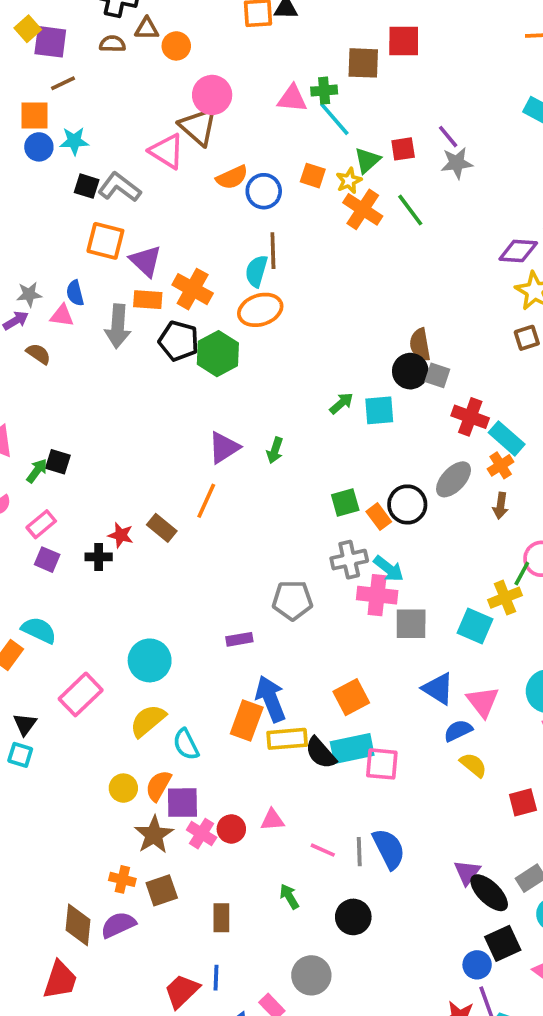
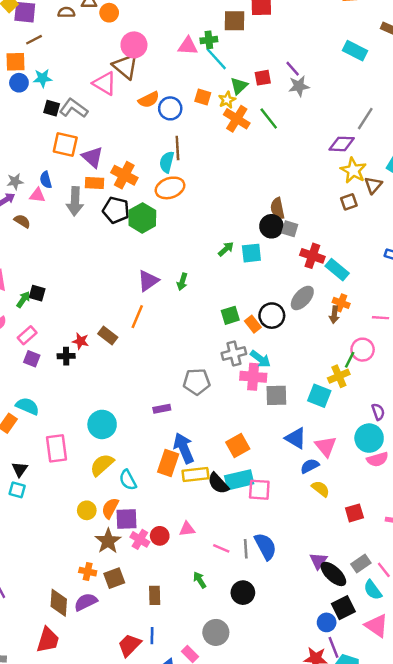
orange cross: (501, 465) -> (341, 303), moved, turned -35
pink rectangle: (81, 694) -> (57, 448), turned -52

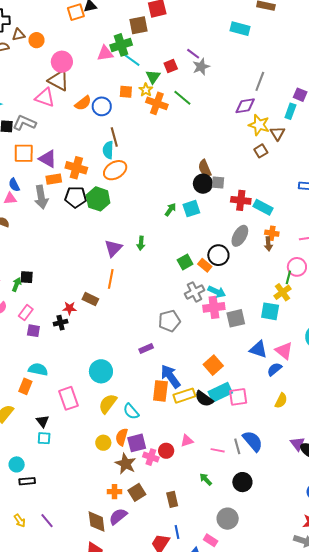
green cross: (209, 40) -> (121, 45), size x1.5
yellow semicircle: (321, 489) -> (281, 401), moved, turned 91

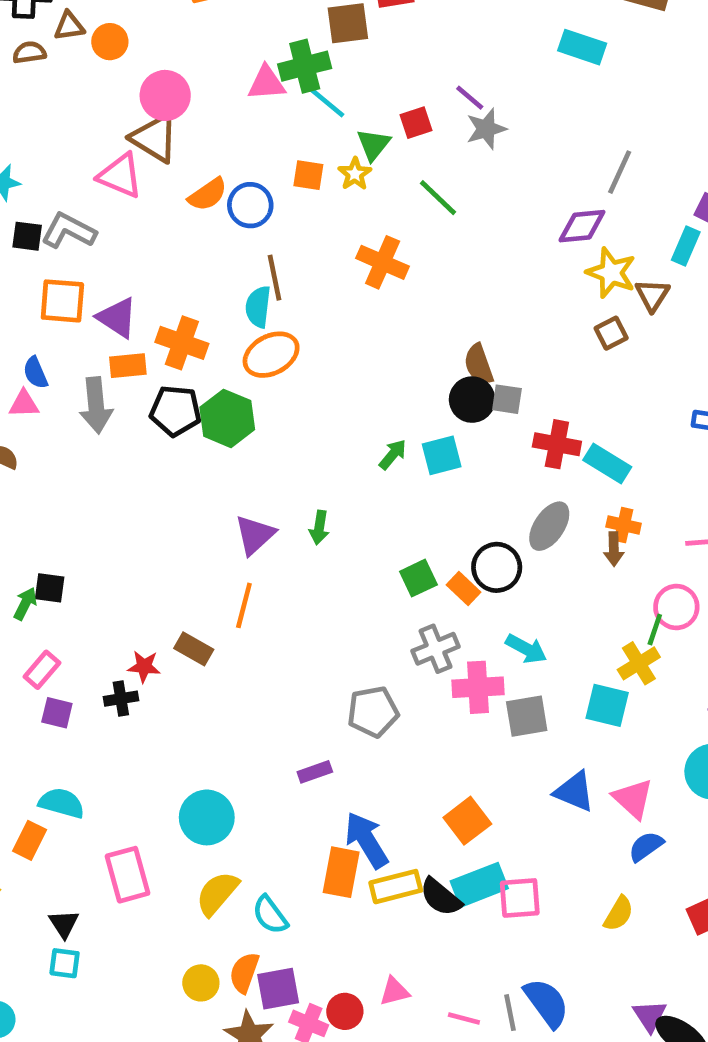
orange cross: (157, 103) -> (383, 262), moved
cyan arrow: (217, 292) -> (526, 649), moved
blue semicircle: (274, 369) -> (646, 846), moved

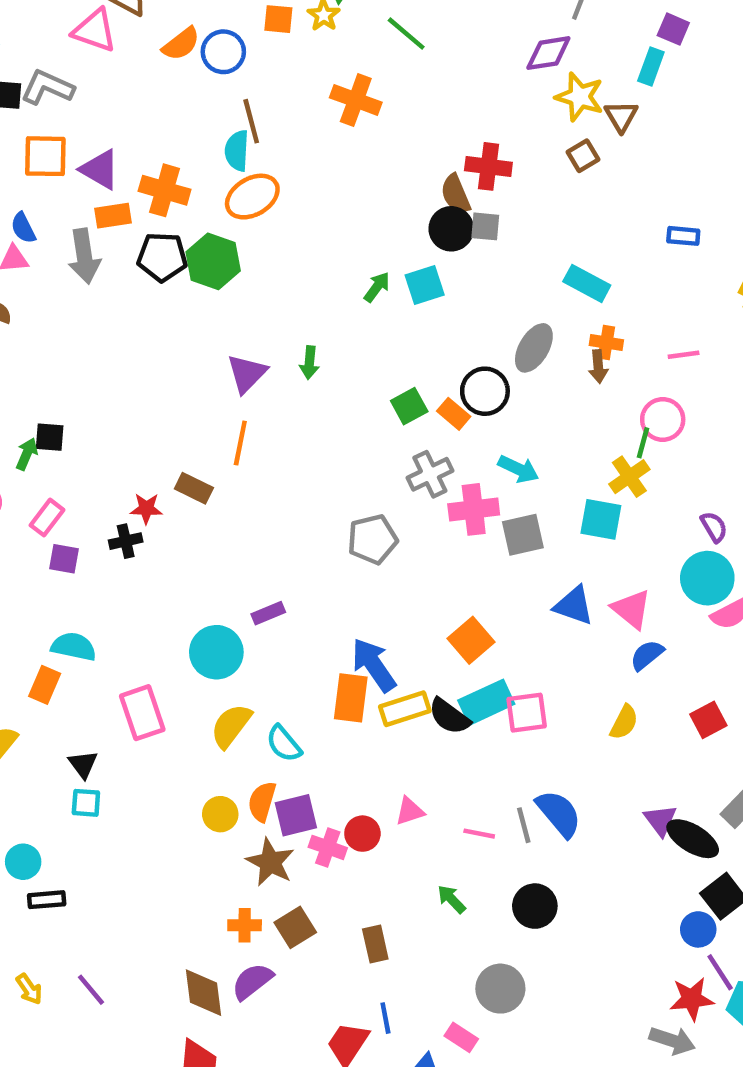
red cross: (557, 444) -> (488, 166), moved
purple rectangle: (315, 772) -> (268, 613), moved

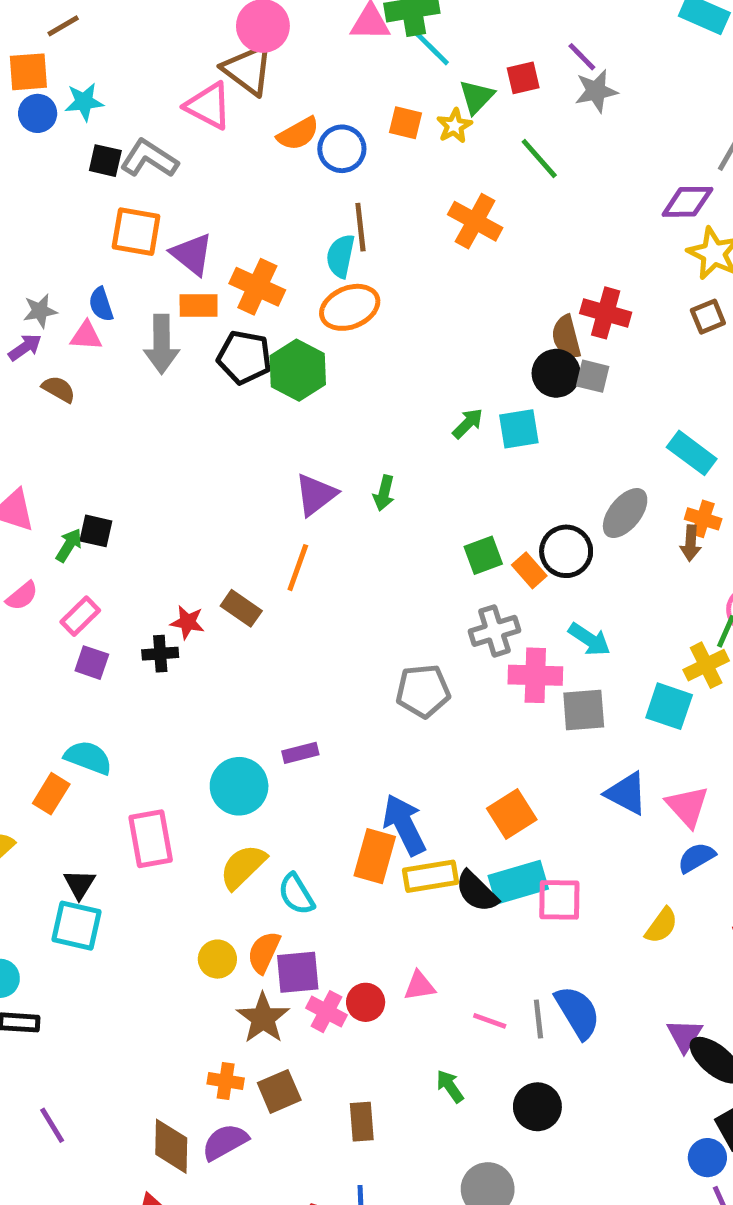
cyan square: (86, 803) -> (76, 926), size x1.5

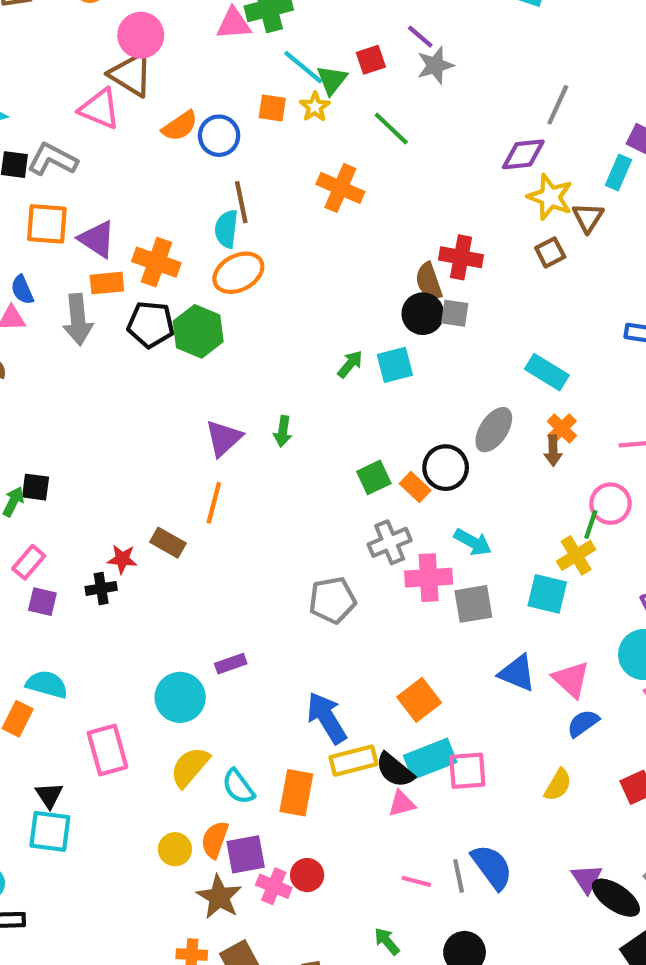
cyan line: (428, 45) -> (303, 67), moved
orange cross: (703, 519) -> (562, 429), turned 32
orange rectangle: (375, 856) -> (296, 793), moved
pink triangle: (419, 986) -> (402, 804), moved

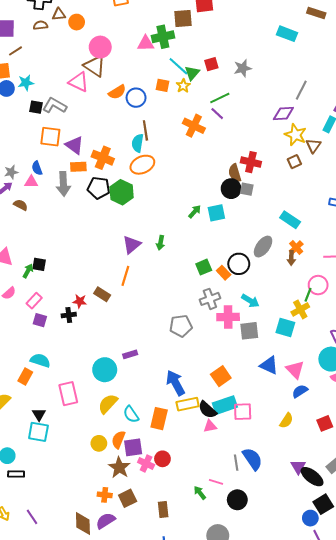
purple line: (420, 37) -> (217, 114), moved
green line: (391, 129) -> (220, 98), turned -72
pink line: (416, 881) -> (216, 482), moved

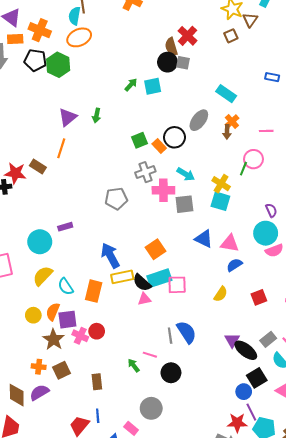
red cross: (251, 162) -> (188, 36), turned 30
red star: (80, 301) -> (15, 173), size x1.5
yellow cross: (300, 309) -> (221, 184), moved, turned -30
pink triangle: (295, 370) -> (230, 243), turned -36

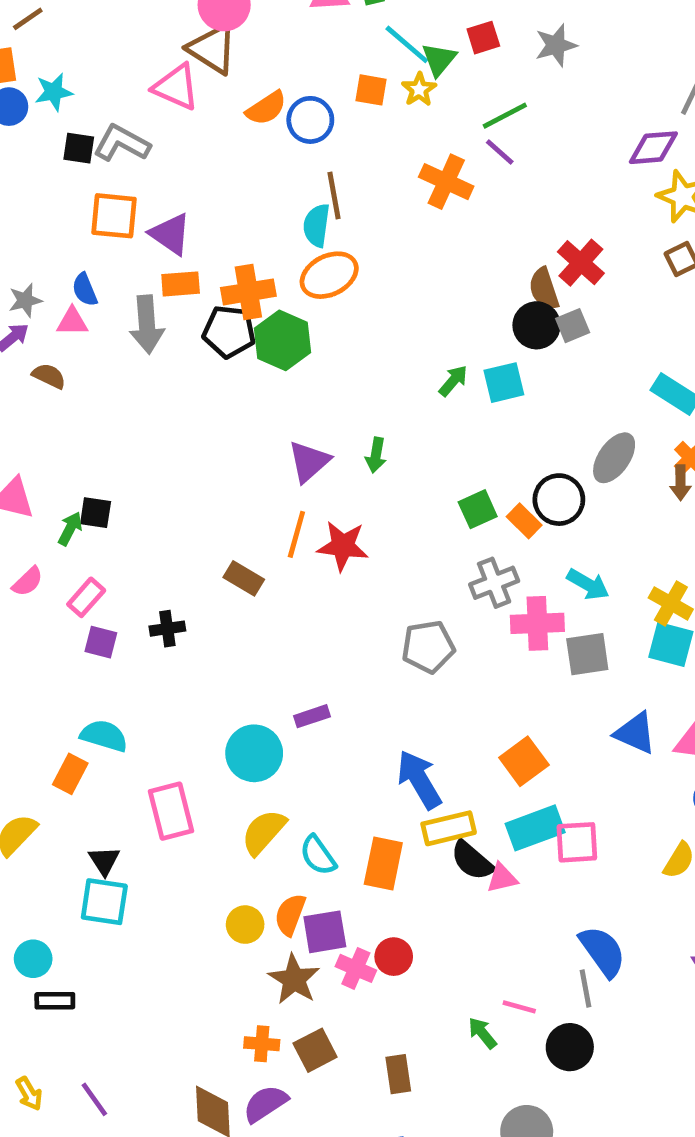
orange cross: (40, 30) -> (248, 292), moved, turned -30
gray square: (183, 63) -> (573, 326), turned -32
red star: (15, 173) -> (343, 546), moved
black semicircle: (142, 283) -> (472, 861), moved
gray line: (170, 336) -> (586, 988), moved

